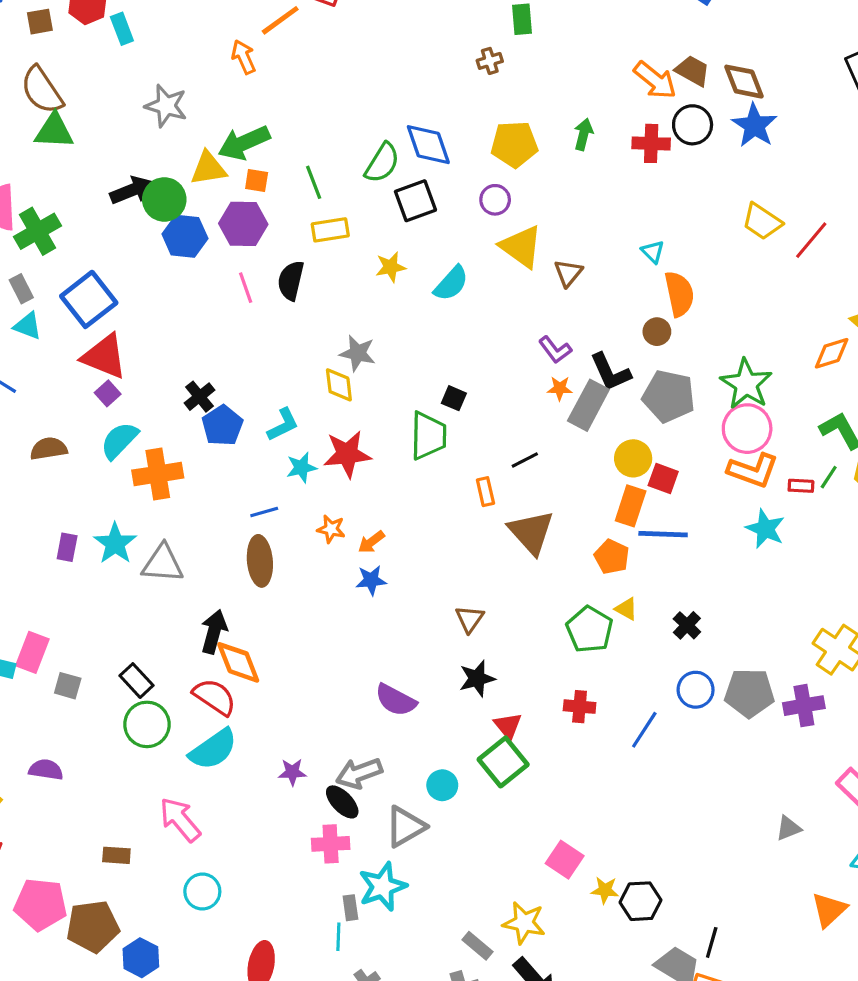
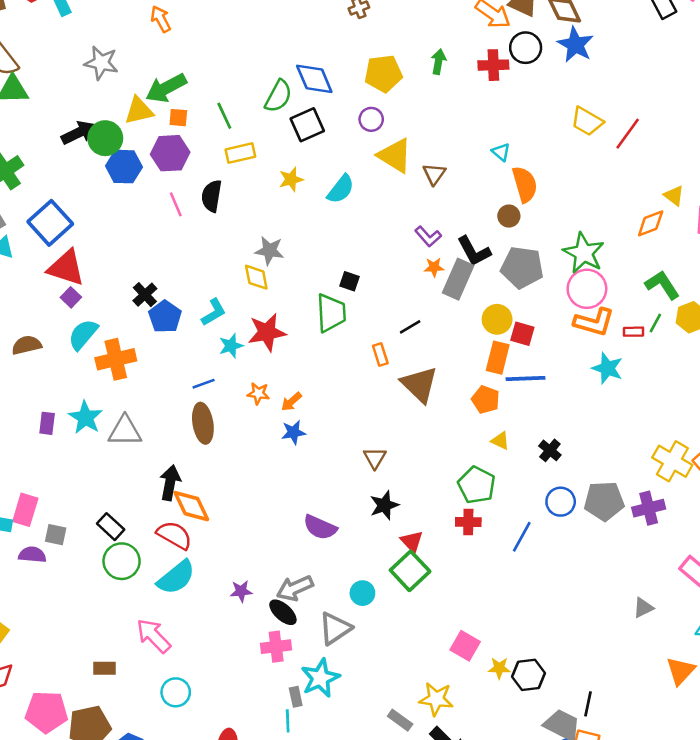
green pentagon: (590, 630) -> (477, 485), moved
purple semicircle: (46, 770) -> (32, 555), moved

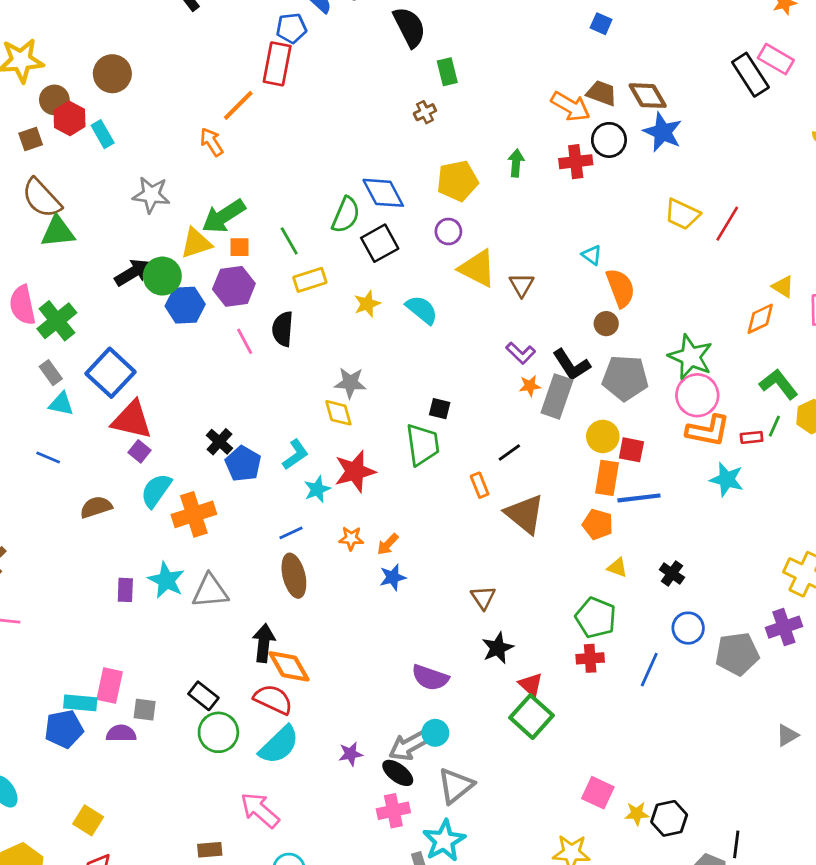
cyan semicircle: (341, 189) -> (422, 310), turned -84
gray pentagon: (604, 501) -> (737, 654), moved
cyan circle: (362, 593) -> (435, 733), moved

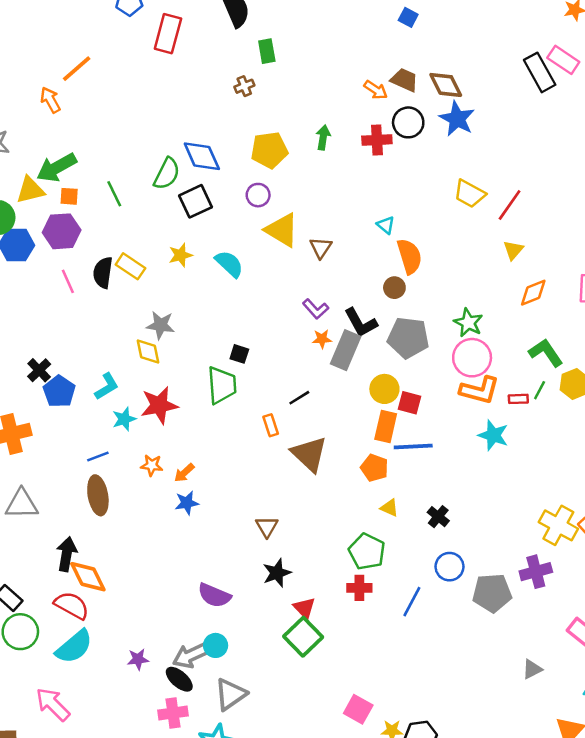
red rectangle: (277, 64) -> (168, 34), moved
orange arrow: (571, 106) -> (376, 90), size x0.7
yellow rectangle: (310, 280) -> (130, 266), moved, turned 48
yellow triangle: (783, 287) -> (513, 250), moved, turned 35
green star: (690, 357) -> (468, 323), size x0.7

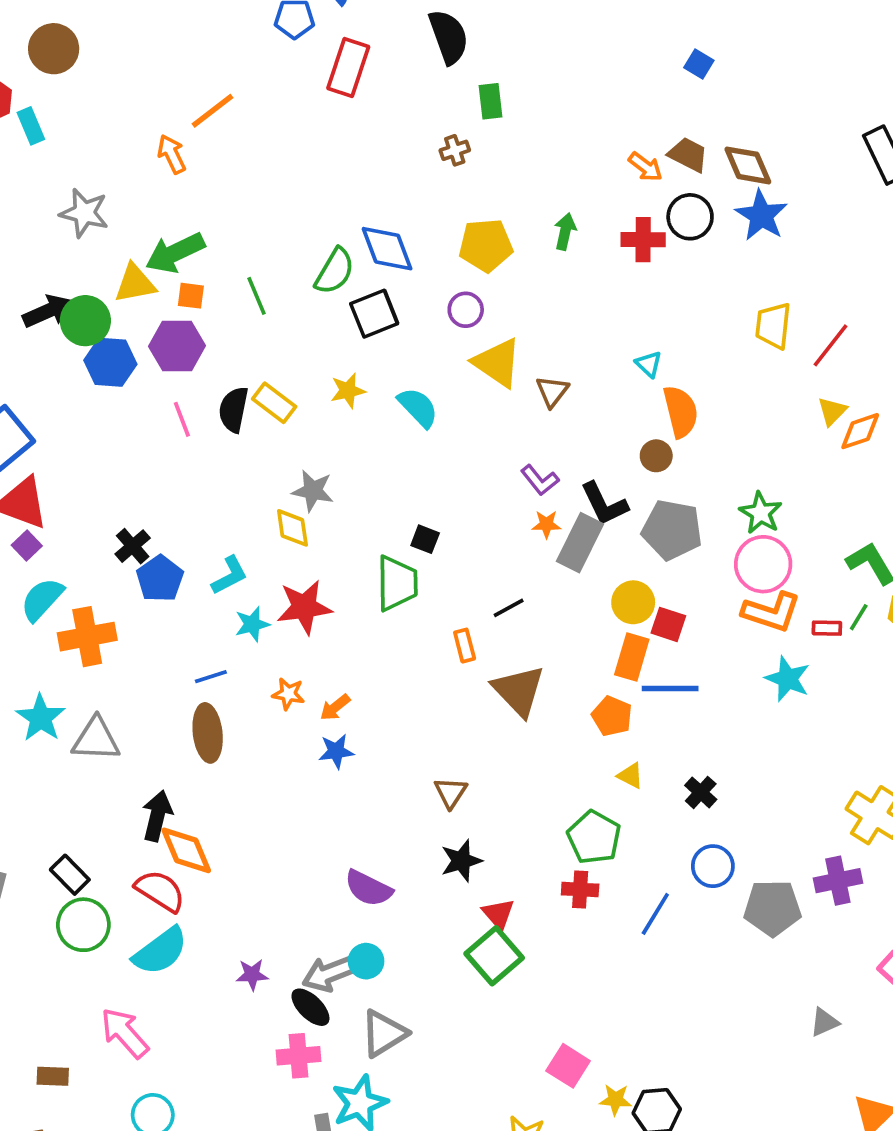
yellow trapezoid: (470, 194) -> (773, 326), turned 64
orange diamond: (533, 293) -> (860, 431), moved

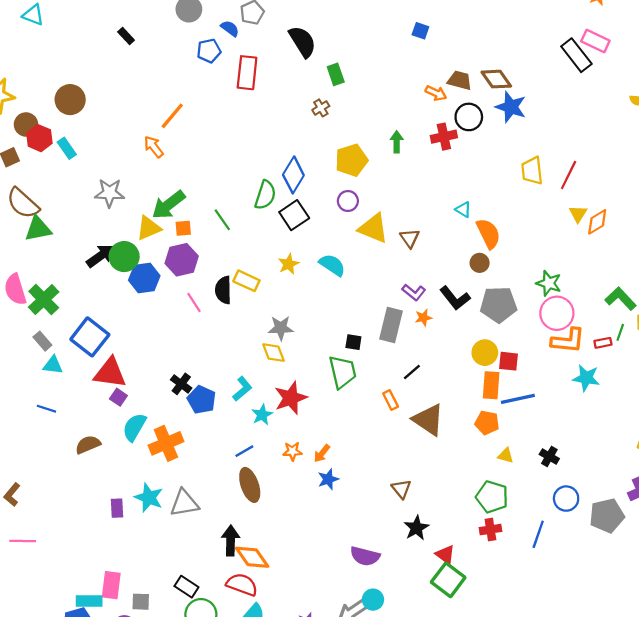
blue square: (699, 64) -> (420, 31), moved
blue diamond: (387, 249) -> (293, 175), turned 64
gray rectangle: (580, 543) -> (391, 325), moved

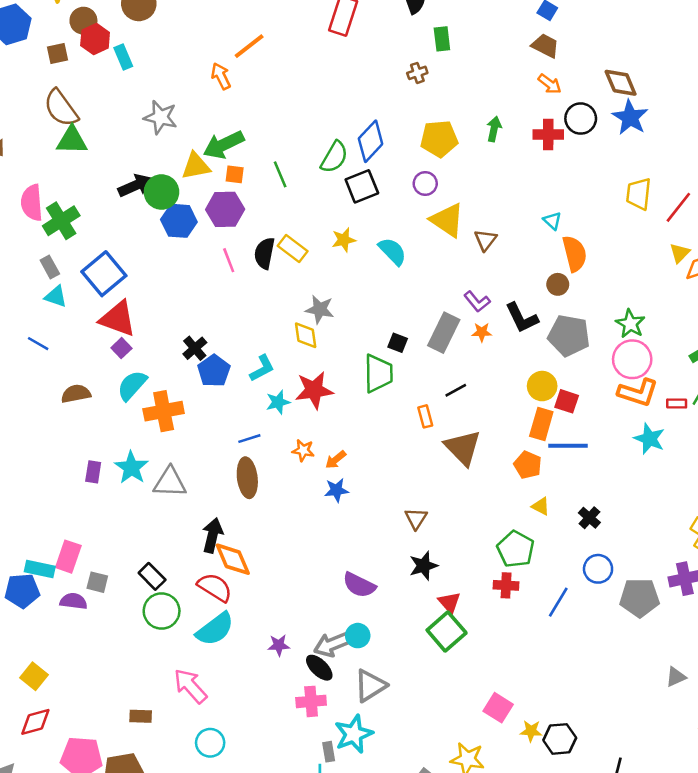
brown trapezoid: (460, 80) -> (545, 46), moved

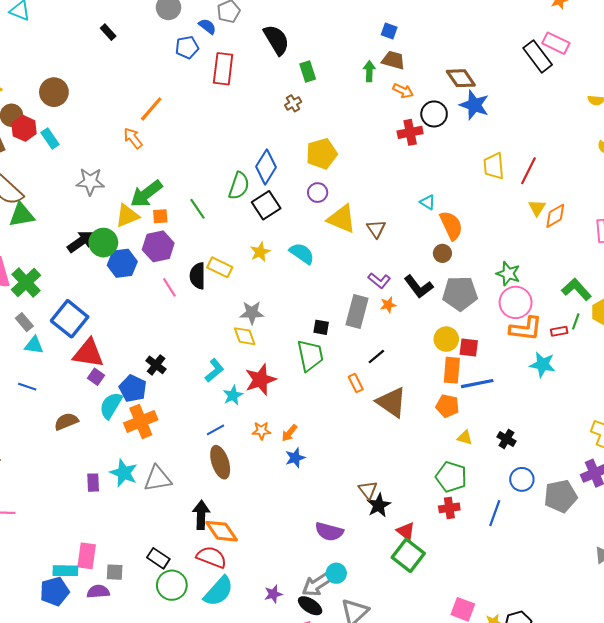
green arrow: (494, 129) -> (369, 71), moved
blue pentagon: (214, 371) -> (133, 388), moved
brown triangle: (416, 518) -> (368, 490), moved

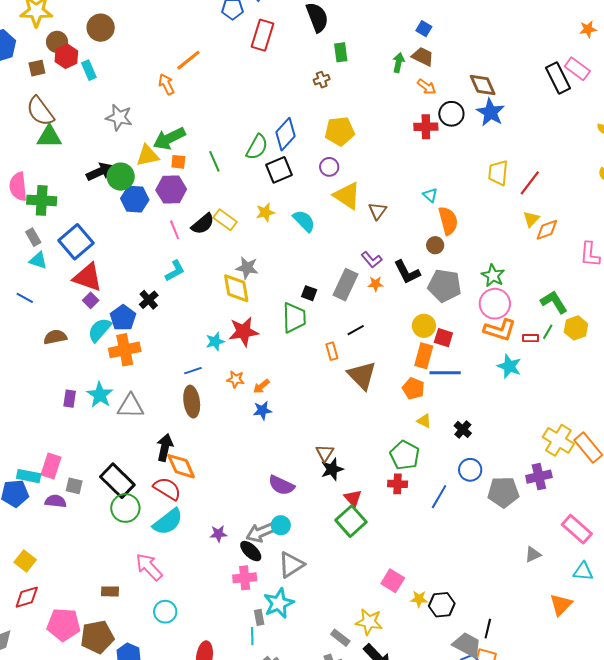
black semicircle: (198, 276) -> (203, 224), turned -140
green cross: (26, 282) -> (42, 200), turned 36
yellow diamond: (245, 336) -> (236, 288), size x1.4
cyan L-shape: (214, 370) -> (175, 271), moved
black rectangle: (158, 558) -> (117, 481), size x1.6

